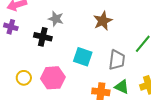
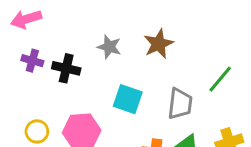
gray star: (56, 19) -> (109, 47), moved
purple cross: (11, 27) -> (32, 61), moved

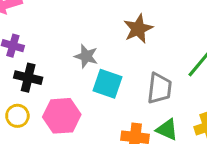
gray star: (109, 47) -> (86, 56), moved
black cross: (66, 68) -> (28, 78), moved

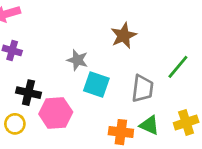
black cross: (28, 78) -> (28, 93), moved
yellow circle: (17, 116) -> (15, 124), moved

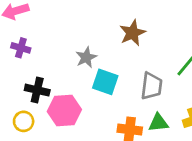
gray star: (77, 60) -> (86, 57), turned 30
green triangle: (149, 125) -> (158, 123), turned -30

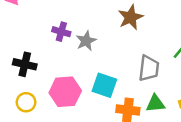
purple cross: (21, 48) -> (61, 32), moved
cyan square: (105, 82) -> (104, 85), moved
black cross: (37, 90) -> (25, 64), moved

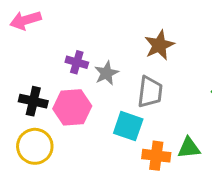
gray trapezoid: (149, 68) -> (150, 92), moved
pink hexagon: (65, 92) -> (72, 107), moved
yellow circle: (26, 102) -> (35, 146), size x1.5

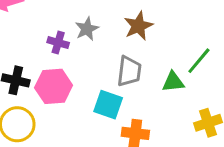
gray star: (106, 73) -> (87, 29), moved
green triangle: (189, 148) -> (173, 82), moved

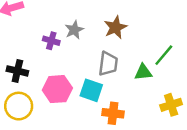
pink hexagon: (54, 86) -> (57, 89), moved

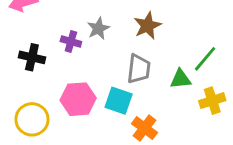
black cross: (17, 71) -> (32, 57), moved
yellow cross: (171, 105) -> (212, 101), moved
orange cross: (113, 113) -> (144, 128), turned 30

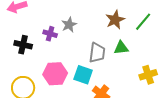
brown star: (147, 26) -> (115, 20), moved
green line: (205, 59) -> (143, 22), moved
green triangle: (181, 79) -> (121, 48), moved

